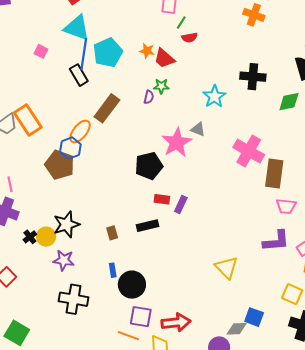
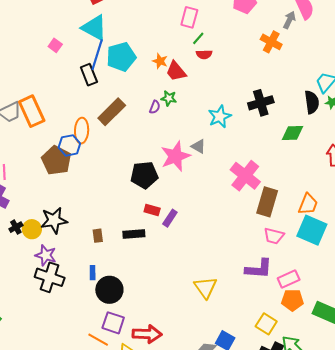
black cross: (253, 77) -> (261, 103), turned -30
orange ellipse: (80, 131) -> (82, 131), turned -45
black cross: (73, 299) -> (50, 277), moved

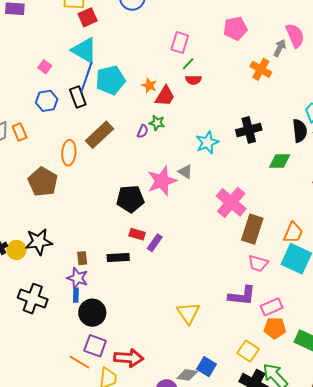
red trapezoid: (176, 71) -> (165, 96), turned -110
orange rectangle: (32, 111) -> (20, 132), size x0.6
blue hexagon: (69, 145) -> (47, 101), moved
purple star: (46, 255) -> (77, 278), moved

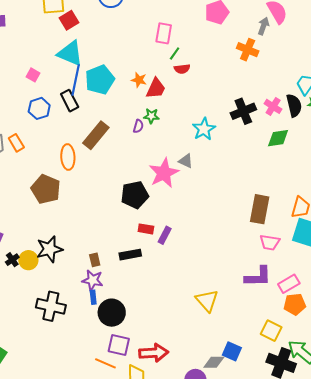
pink cross: (231, 202) -> (273, 106), moved, size x0.6

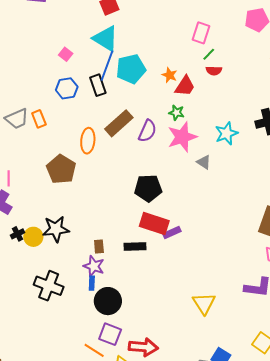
purple semicircle: (138, 126) -> (147, 131), moved, size x1.6
pink star: (164, 173) -> (182, 137), moved
red rectangle: (146, 229) -> (154, 224), size x1.8
purple rectangle: (165, 235) -> (172, 232), turned 30

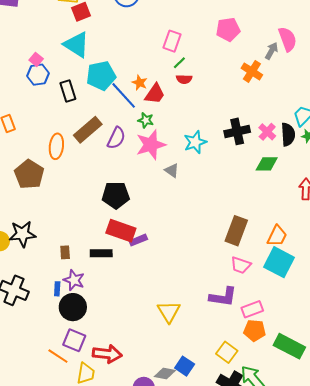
blue line: (107, 66) -> (124, 95), moved, turned -64
blue hexagon: (67, 88) -> (38, 75), moved
purple star: (94, 266) -> (74, 280), moved

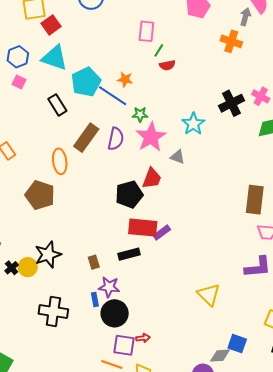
blue hexagon: (38, 75) -> (18, 57), moved
red trapezoid: (155, 94) -> (152, 178), moved
red arrow: (107, 354) -> (143, 338), moved, size x0.5

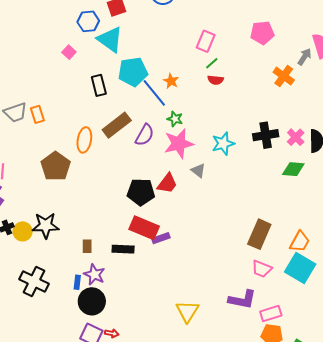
blue hexagon: (18, 57) -> (88, 21), moved

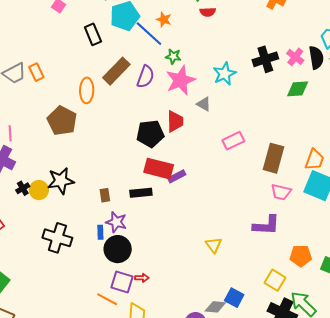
red trapezoid: (167, 183) -> (175, 121), turned -30
yellow triangle: (187, 311) -> (214, 245), size x0.7
pink rectangle: (271, 313) -> (233, 141), moved

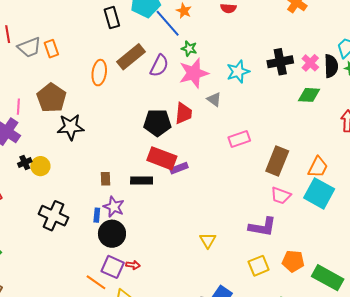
brown pentagon: (62, 121) -> (51, 98), moved
black star: (61, 181) -> (71, 127), moved
yellow square: (275, 280) -> (259, 266), moved, turned 30

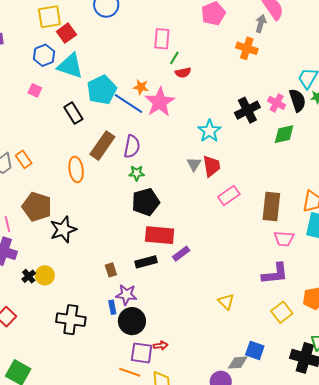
green star: (189, 49) -> (137, 173), moved
pink star: (194, 73) -> (160, 102), moved
gray triangle: (214, 99) -> (194, 164), turned 42
red trapezoid: (184, 113) -> (212, 166), moved
purple rectangle: (179, 168) -> (181, 254), moved

